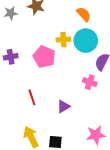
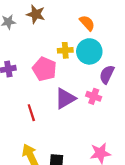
purple triangle: (63, 106) -> (65, 98), moved, size x1.5

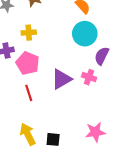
yellow cross: (65, 50) -> (29, 33), moved
pink pentagon: (44, 69) -> (28, 63), moved

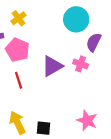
yellow cross: (29, 33) -> (19, 18), turned -32
pink star: (95, 132) -> (87, 121), turned 30

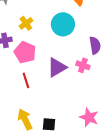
cyan circle: (76, 19) -> (63, 24), moved
purple semicircle: (94, 42) -> (95, 45), turned 144

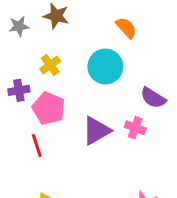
purple semicircle: (95, 45) -> (153, 98), turned 132
red line: (26, 80) -> (37, 146), moved

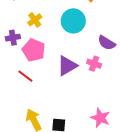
red line: (37, 146) -> (25, 76), turned -35

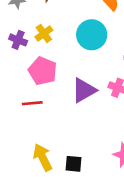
purple cross: (13, 38) -> (18, 40), moved, turned 32
red line: (25, 76) -> (32, 103), turned -42

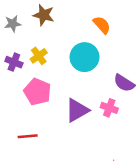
red line: (32, 103) -> (28, 136), moved

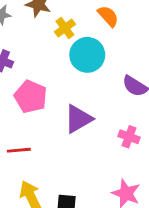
yellow cross: (39, 56) -> (65, 28), moved
pink cross: (109, 108) -> (129, 137), moved

